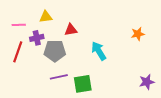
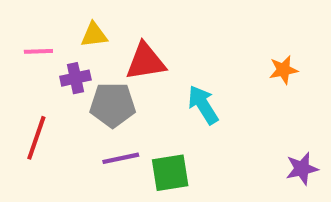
red triangle: (71, 30) -> (145, 62), size x1.5
red line: (18, 52) -> (36, 138), moved

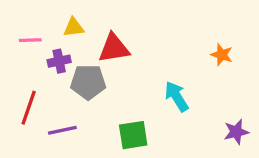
orange star: (283, 70) -> (222, 55), turned 30
cyan arrow: (203, 105) -> (177, 96), moved
purple line: (121, 158) -> (62, 130), moved

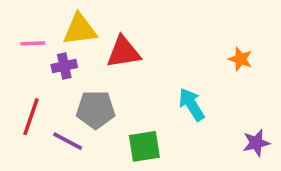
yellow triangle: (74, 27) -> (80, 29), size x1.5
gray pentagon: (88, 82) -> (96, 110), moved
purple line: (62, 130) -> (68, 141), turned 40

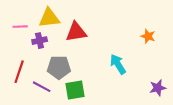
green square: (144, 146) -> (75, 90), moved

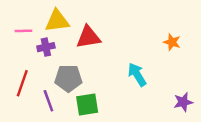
purple line: (42, 87) -> (48, 101), turned 42

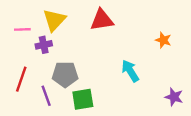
yellow triangle: (57, 21) -> (54, 20), turned -40
red triangle: (88, 37) -> (102, 20), moved
purple star: (183, 102) -> (174, 97), turned 30

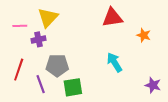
red triangle: (102, 20) -> (112, 18), moved

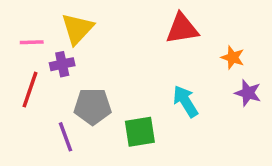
red line: (19, 70) -> (30, 90), moved
purple star: (153, 85) -> (248, 93), moved
green square: (73, 87) -> (140, 132), moved

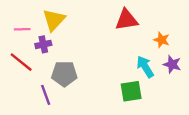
red line: (30, 90) -> (21, 62), turned -70
cyan arrow: (185, 101) -> (145, 67), moved
green square: (140, 132) -> (131, 91), moved

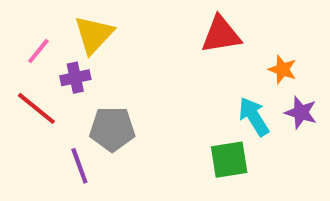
pink line: (22, 29) -> (38, 51), turned -49

